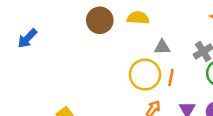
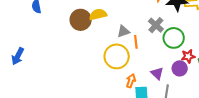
brown circle: (100, 20) -> (81, 20), moved
orange line: (171, 78) -> (136, 42), moved

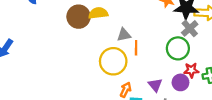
gray cross: (156, 25) -> (190, 28), moved

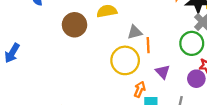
brown circle: (79, 17) -> (74, 25), moved
purple triangle: (155, 85) -> (163, 72), moved

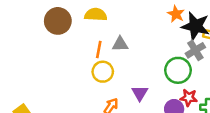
orange line: (148, 45) -> (99, 49), moved
yellow circle: (125, 60) -> (103, 72), size x0.7

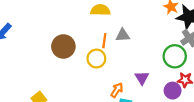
brown circle: (58, 21) -> (63, 46), moved
yellow circle: (103, 72) -> (96, 59), moved

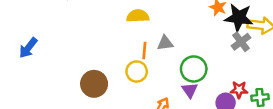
brown circle: (63, 46) -> (94, 84), moved
green circle: (175, 56) -> (194, 69), moved

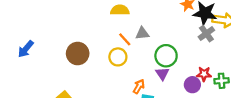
blue arrow: (28, 48) -> (26, 49), moved
orange line: (144, 51) -> (125, 39), turned -48
brown circle: (94, 84) -> (78, 54), moved

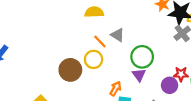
gray triangle: (142, 33) -> (118, 35), turned 40
brown circle: (78, 54) -> (70, 70), moved

